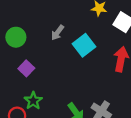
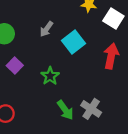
green star: (33, 101) -> (50, 76), moved

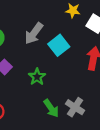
gray arrow: (47, 29) -> (34, 33), size x1.5

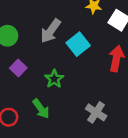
green arrow: (51, 108) -> (41, 109), moved

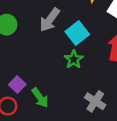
purple square: (18, 68) -> (17, 85), moved
green star: (54, 79) -> (74, 59), moved

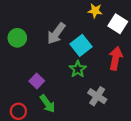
purple square: (17, 85) -> (37, 81), moved
gray cross: (95, 101) -> (97, 96), moved

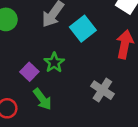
green star: (78, 69) -> (54, 63), moved

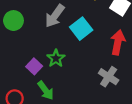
gray cross: (102, 90) -> (109, 77), moved

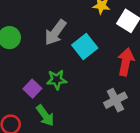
green star: (56, 58) -> (57, 80), turned 30
gray cross: (109, 77) -> (115, 100), turned 30

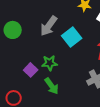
green arrow: (45, 115) -> (52, 86), moved

